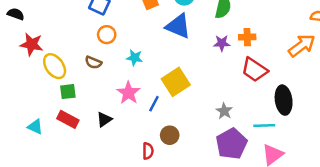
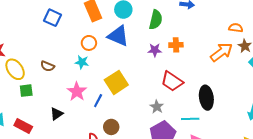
orange circle: (107, 35) -> (89, 43), moved
red trapezoid: (255, 70) -> (172, 81), moved
red rectangle: (68, 119) -> (23, 126), moved

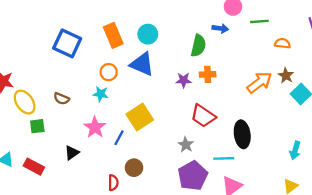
blue square: (53, 18) -> (67, 43), size x1.4
green semicircle: (156, 20) -> (198, 46), moved
orange semicircle: (236, 28) -> (282, 43), moved

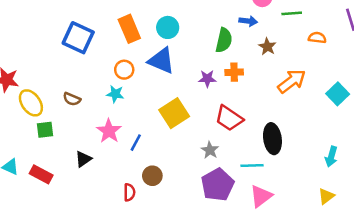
brown star: (286, 76) -> (267, 47), moved
yellow square: (140, 117) -> (174, 113), moved

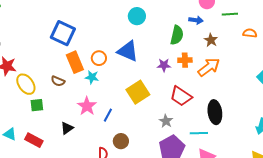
cyan circle: (168, 27) -> (137, 16), moved
orange rectangle: (129, 29) -> (75, 62), moved
orange arrow: (292, 81) -> (209, 67), moved

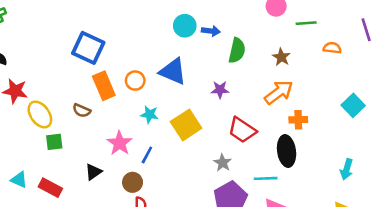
blue arrow: (196, 20) -> (211, 31), moved
orange cross: (185, 60) -> (298, 120), moved
cyan star: (92, 77) -> (150, 114), moved
brown circle: (121, 141) -> (133, 182), moved

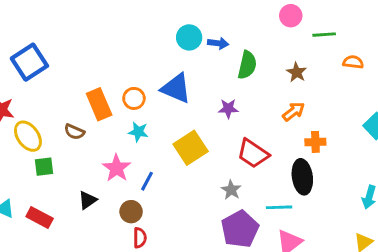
blue square: (88, 48) -> (29, 62), moved, turned 32
orange arrow: (279, 92) -> (294, 111), size x0.7
cyan star: (150, 114) -> (138, 132), moved

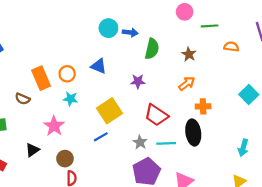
blue triangle: (176, 88) -> (99, 66), size x0.7
blue line: (147, 181) -> (101, 137), moved, turned 32
cyan line: (279, 207) -> (166, 143), moved

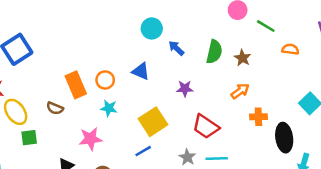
green line: (210, 26) -> (266, 26), turned 35
blue arrow: (130, 32) -> (176, 48), moved, turned -144
green semicircle: (152, 49) -> (214, 52), moved
pink star: (54, 126) -> (90, 139), turned 30
black ellipse: (193, 132) -> (284, 138), moved

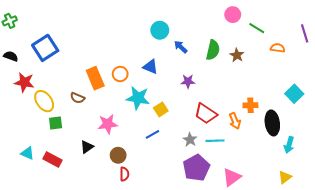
orange arrow: (240, 91) -> (235, 121), moved, turned 105
cyan star: (109, 108) -> (138, 98), moved, size x1.6
yellow square: (153, 122) -> (161, 109), size x0.6

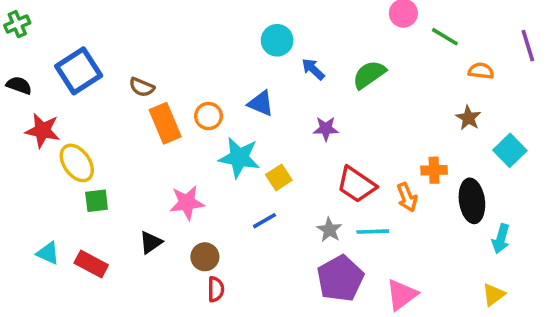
green semicircle: (213, 50) -> (369, 75), turned -138
brown star: (237, 55) -> (468, 118), moved
brown semicircle: (77, 98) -> (142, 87), moved

